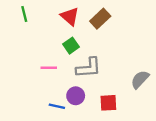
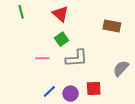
brown rectangle: (100, 19) -> (112, 26), moved, turned 54
purple circle: (76, 96) -> (71, 94), moved
blue line: (57, 106) -> (49, 92), turned -56

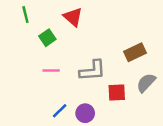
brown rectangle: (112, 26) -> (135, 52), moved, turned -36
green square: (61, 39) -> (47, 38), moved
red square: (94, 88) -> (117, 92), moved

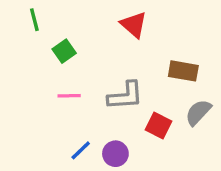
red triangle: (73, 17) -> (134, 25), moved
brown rectangle: (135, 52) -> (183, 71), turned 35
red square: (117, 92) -> (158, 126), turned 30

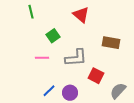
green line: (34, 20) -> (31, 12), moved
green square: (64, 51) -> (53, 36), moved
gray semicircle: (198, 112) -> (118, 91), moved

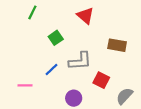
green line: (31, 12) -> (32, 12), turned 40
pink line: (42, 58) -> (25, 85), moved
blue line: (49, 91) -> (51, 70), moved

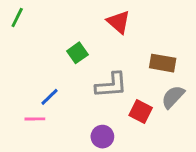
green line: (32, 12) -> (17, 18), moved
blue line: (51, 70) -> (50, 97), moved
gray semicircle: (124, 96) -> (173, 97), moved

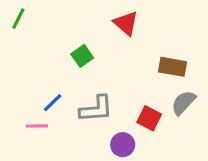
gray L-shape: (111, 85) -> (96, 109), moved
purple circle: (102, 137) -> (123, 145), moved

